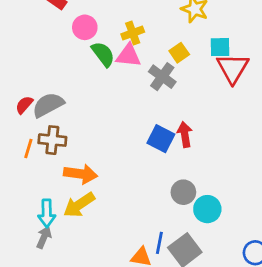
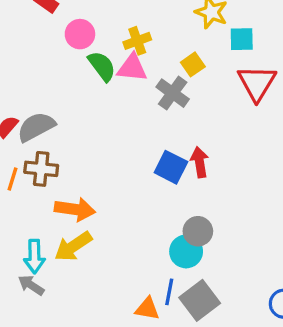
cyan square: (220, 47) -> (242, 39), moved
cyan circle: (207, 209) -> (186, 251), moved
gray arrow: (44, 237) -> (31, 285), turned -80

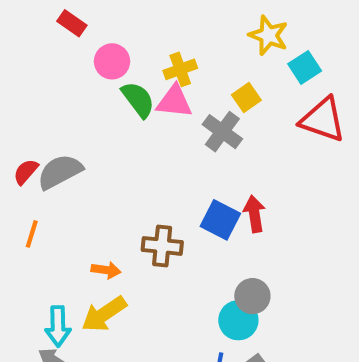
cyan square: (242, 39) -> (305, 67), turned -32
red triangle: (257, 83) -> (323, 120), turned -42
brown cross: (41, 169) -> (162, 246), moved
orange arrow: (75, 209) -> (106, 270), size x0.6

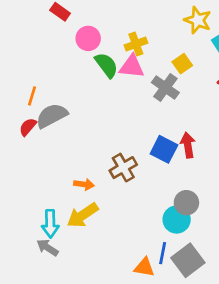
red semicircle: (26, 172) -> (28, 127), moved
orange line: (32, 234) -> (32, 96), moved
brown cross: (162, 246) -> (123, 168), turned -36

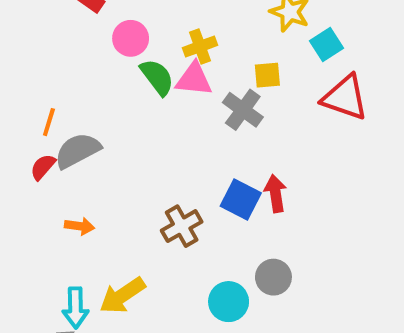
yellow square: (182, 64) -> (267, 75), turned 30
orange arrow: (84, 184) -> (80, 226), moved
cyan circle: (177, 220) -> (229, 302), moved

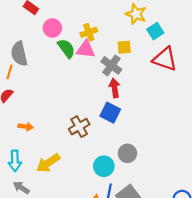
gray semicircle: (78, 151) -> (19, 54), moved, turned -75
red arrow: (275, 193) -> (115, 88), moved
cyan arrow: (75, 308) -> (15, 161), moved

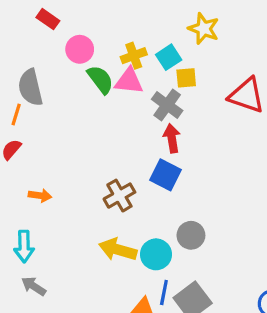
cyan square: (155, 31) -> (169, 57), moved
yellow arrow: (48, 163) -> (118, 250), moved, turned 50

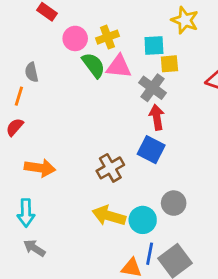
yellow cross: (134, 56) -> (108, 37), moved
cyan square: (169, 57) -> (154, 46), turned 30
gray semicircle: (30, 87) -> (32, 72), size x0.6
orange arrow: (40, 196) -> (40, 168), size x1.5

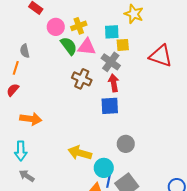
blue square: (151, 150) -> (110, 106), turned -30
brown cross: (110, 168) -> (82, 79), moved, turned -36
cyan circle: (143, 220) -> (104, 168), moved

